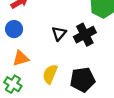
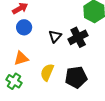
blue circle: (14, 29) -> (24, 27), moved

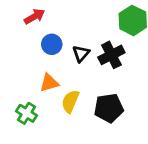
blue circle: (24, 27) -> (52, 44), moved
orange triangle: (21, 58) -> (49, 83), moved

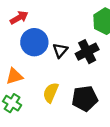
blue circle: (52, 44) -> (34, 42), size x1.5
orange triangle: (49, 83) -> (14, 76), moved

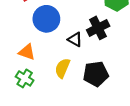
black triangle: (60, 50) -> (75, 39), moved, turned -42
orange triangle: (14, 76) -> (27, 52), turned 36

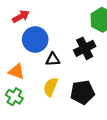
black triangle: (75, 39) -> (53, 59), moved, turned -32

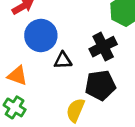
yellow semicircle: (51, 87) -> (75, 110), moved
black pentagon: (82, 92) -> (100, 85), moved

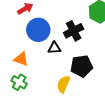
black cross: (103, 47) -> (74, 31), moved

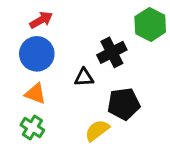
blue circle: (38, 30) -> (37, 54), moved
yellow semicircle: (63, 84) -> (97, 130), turned 30

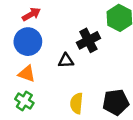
black pentagon: (124, 104) -> (116, 102), moved
yellow semicircle: (97, 130) -> (77, 103), turned -48

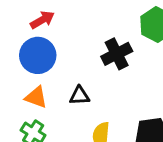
black triangle: (66, 61) -> (80, 96), moved

